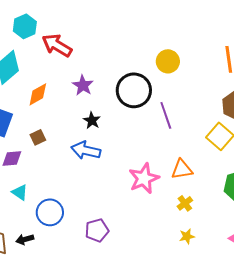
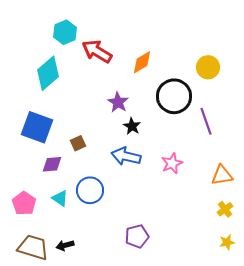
purple star: (83, 85) -> (118, 102), moved
orange diamond: (38, 94) -> (142, 62), moved
pink star: (144, 178) -> (172, 163), moved, size x0.7
blue circle: (50, 212) -> (90, 190), moved

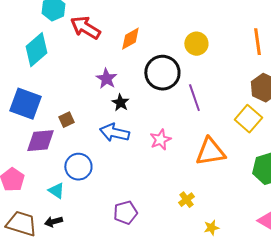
purple diamond: (52, 164) -> (40, 141), size x1.4
orange triangle: (222, 175) -> (210, 152), size x1.4
cyan triangle: (60, 198) -> (56, 191), moved
yellow cross: (225, 209) -> (186, 200), moved
yellow star: (227, 242) -> (211, 228), moved

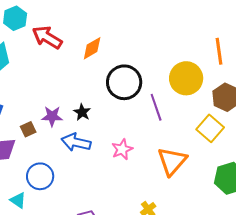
yellow circle: (196, 44) -> (186, 78), moved, size x1.4
purple star: (106, 79) -> (52, 116), moved, turned -30
orange triangle: (210, 152) -> (172, 161), turned -40

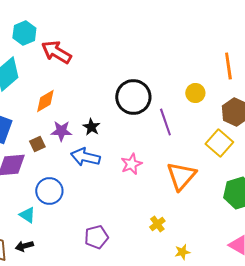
orange diamond: (92, 48) -> (45, 101), moved
yellow circle: (186, 78) -> (195, 93), size x0.6

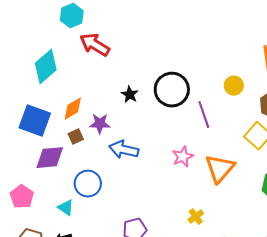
cyan hexagon: (24, 33) -> (72, 16), moved
orange diamond: (45, 101) -> (73, 109), moved
black star: (91, 127) -> (130, 95), moved
pink star: (131, 164) -> (183, 157), moved

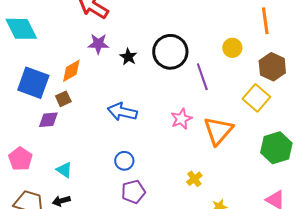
cyan diamond: (46, 67) -> (21, 29), moved, turned -76
purple star: (100, 124) -> (98, 44), moved
brown square: (76, 137) -> (63, 99), moved
purple diamond: (50, 158) -> (48, 120), size x0.7
blue circle: (88, 184) -> (124, 161), moved, size x0.7

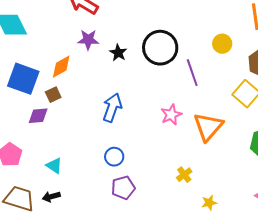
blue arrow: (122, 112) -> (112, 108), turned 96

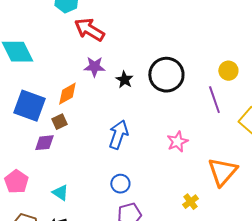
purple line: (192, 73) -> (214, 100), moved
orange triangle: (208, 127) -> (222, 172), moved

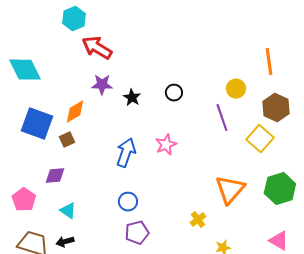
black circle: (166, 75) -> (174, 93), size x0.5
pink star: (177, 142) -> (166, 145), moved
purple diamond: (44, 143) -> (55, 176), moved

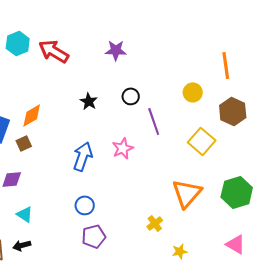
cyan hexagon: (74, 19) -> (18, 43), moved
purple star: (102, 85) -> (116, 50), moved
purple line: (222, 118) -> (154, 121), moved
yellow square: (260, 139) -> (202, 141), moved

